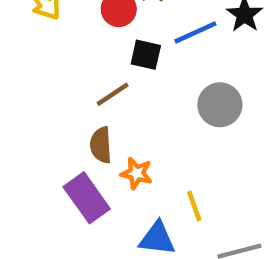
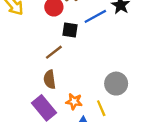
gray circle: (220, 105) -> (116, 84), moved
orange star: (136, 173) -> (74, 101), moved

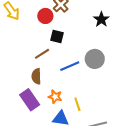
blue line: (95, 16) -> (70, 66), moved
gray circle: (116, 84) -> (95, 59), moved

